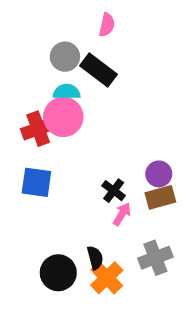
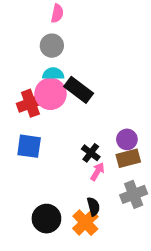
pink semicircle: (107, 25) -> (57, 13), moved
black rectangle: (98, 70) -> (79, 90), moved
black semicircle: (95, 258) -> (93, 206), moved
gray cross: (155, 258) -> (134, 194), moved

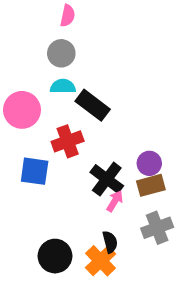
pink circle: (51, 94) -> (22, 110), moved
red cross: (30, 103) -> (68, 141), moved
black cross: (91, 153) -> (107, 179), size x1.5

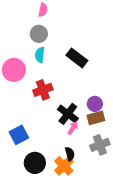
cyan semicircle: (63, 86) -> (40, 55), turned -84
black rectangle: (93, 105) -> (77, 58), moved
blue square: (35, 171) -> (19, 135), moved, turned -36

